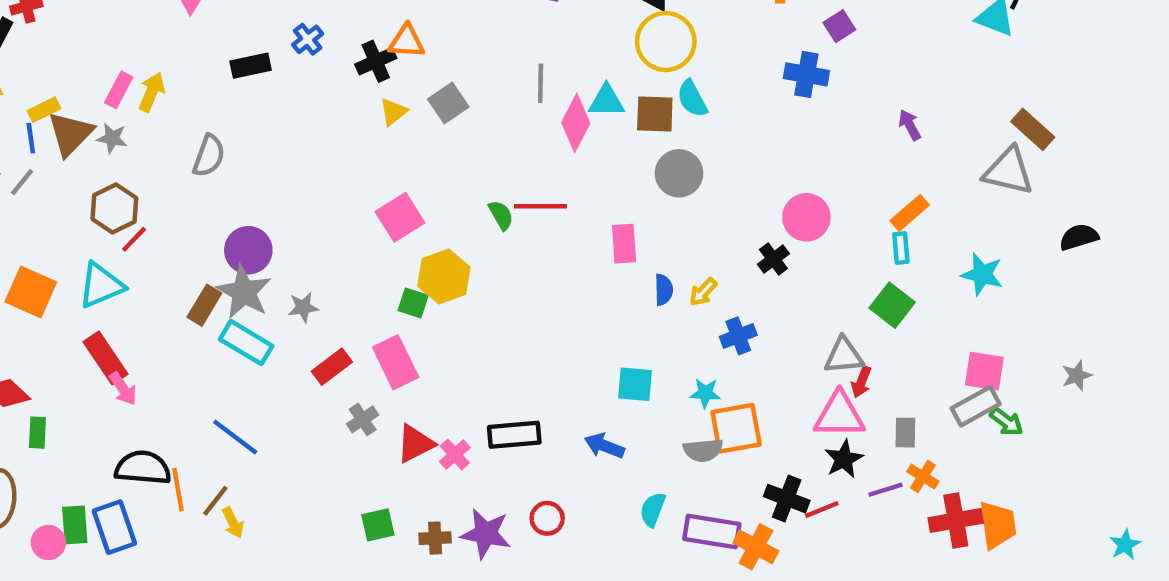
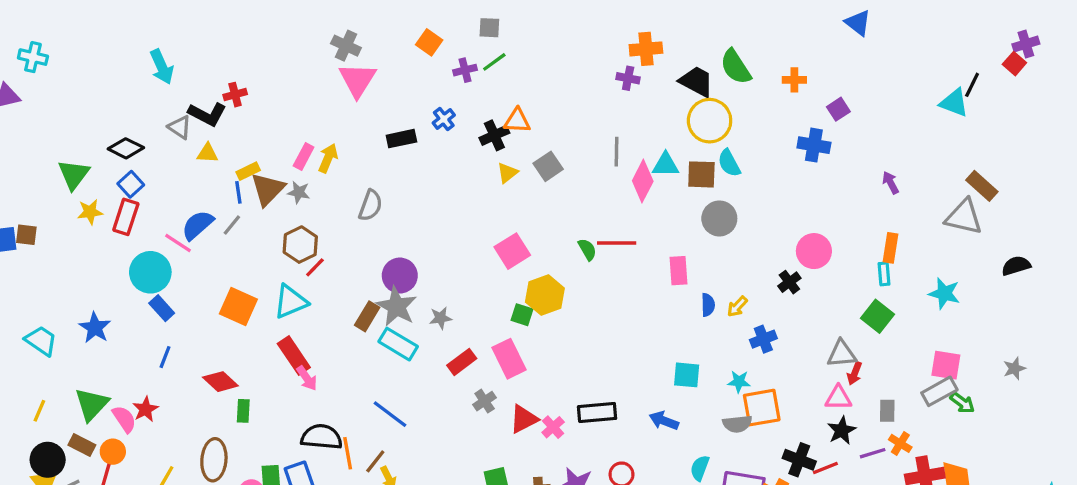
orange rectangle: (910, 213) -> (891, 248), turned -40
pink triangle: (839, 415) -> (838, 398), size x0.7

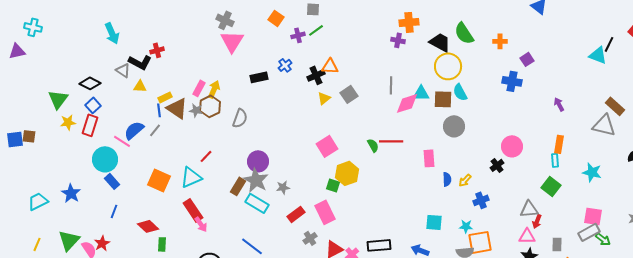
pink diamond: (643, 181) -> (407, 103), turned 45
brown triangle: (268, 189) -> (177, 108), turned -40
brown hexagon: (300, 245) -> (210, 106), moved
cyan trapezoid: (41, 341) -> (38, 201), turned -60

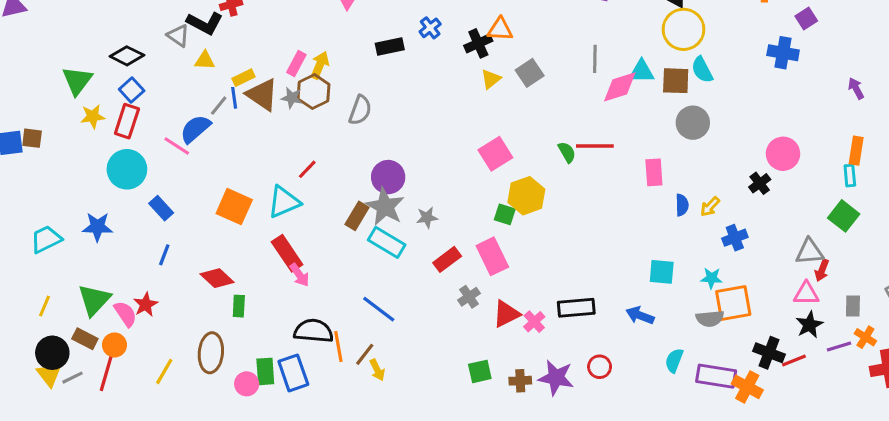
gray line: (155, 130) -> (219, 106), moved
cyan circle: (105, 159) -> (127, 169), moved
blue star: (71, 193) -> (97, 227), turned -30

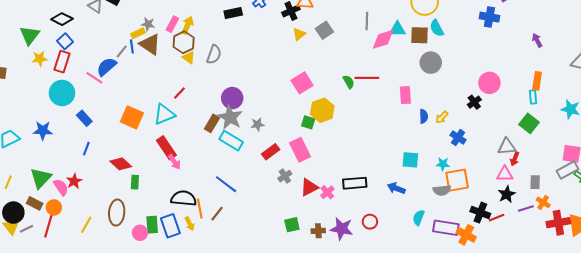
yellow triangle: (205, 60) -> (189, 58), moved, turned 32
gray star: (292, 98) -> (148, 24), moved
blue cross: (735, 238) -> (458, 138), turned -35
yellow arrow: (377, 370) -> (190, 224), moved

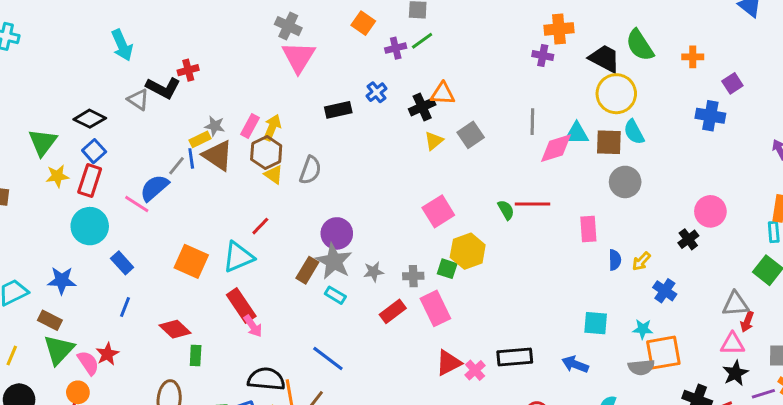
cyan rectangle: (231, 141) -> (335, 295), size x0.6
gray cross: (285, 176) -> (413, 276), moved, turned 32
brown rectangle: (35, 203) -> (50, 320), moved

